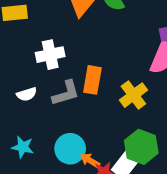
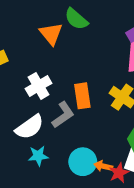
white semicircle: (27, 94) -> (30, 127), size x1.6
cyan star: (23, 147) -> (38, 156), moved

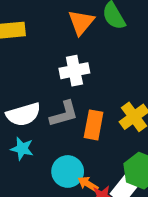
white cross: (39, 86) -> (74, 71), moved
orange rectangle: (82, 96) -> (94, 125), moved

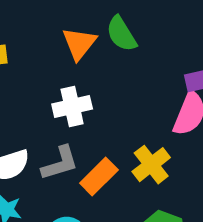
orange rectangle: (94, 125) -> (99, 176), turned 36

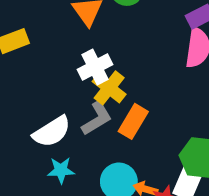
yellow cross: (151, 165) -> (109, 88), moved

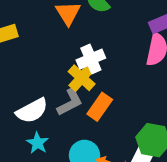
white cross: (95, 67) -> (91, 59), moved
cyan star: (61, 170) -> (37, 143), turned 30

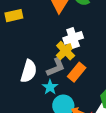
white semicircle: (32, 111) -> (29, 71), turned -50
cyan star: (37, 143) -> (50, 87), moved

